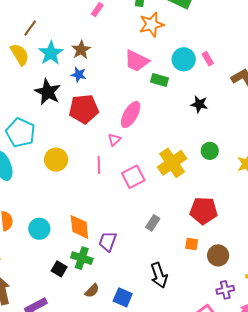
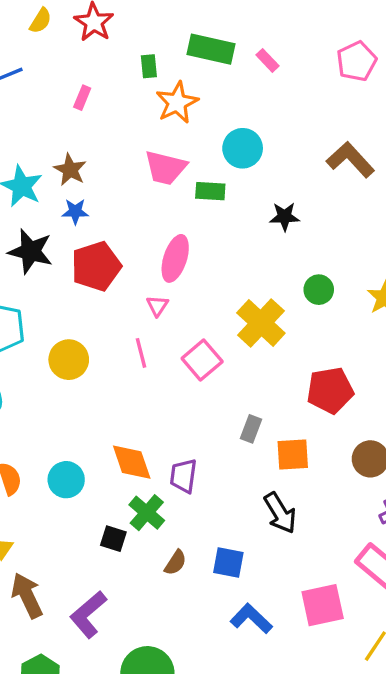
pink rectangle: (208, 59) -> (268, 60), moved
orange square: (192, 244) -> (293, 455), moved, size x1.5
green cross: (82, 258) -> (147, 513), turned 35

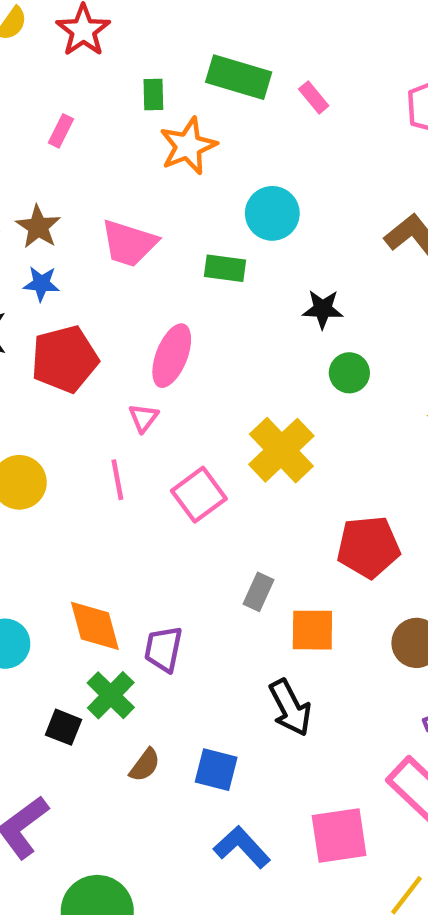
pink trapezoid: (165, 168) -> (129, 243), moved
green circle: (319, 290) -> (349, 373), moved

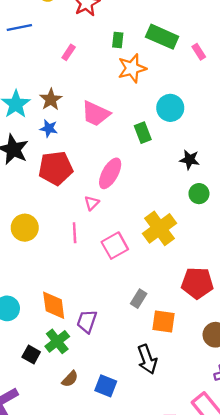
green rectangle: (225, 268) -> (143, 133), turned 54

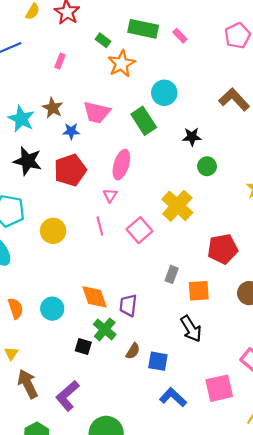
green rectangle: (118, 40) -> (103, 40), turned -48
blue star: (49, 128) -> (71, 131), moved
green rectangle: (143, 133) -> (144, 121), size x1.4
brown semicircle: (70, 379) -> (133, 351), moved

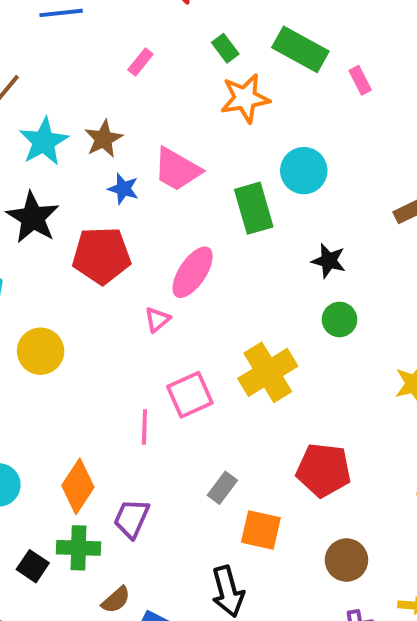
pink line: (100, 226) -> (144, 427), moved
orange diamond: (95, 297) -> (78, 486), turned 36
green cross: (105, 329) -> (79, 548), turned 35

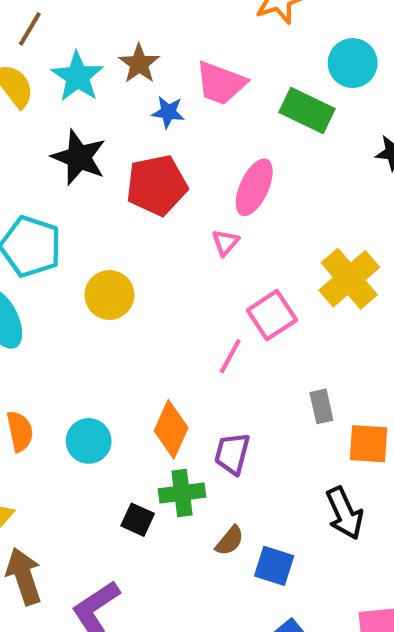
green rectangle: (254, 208) -> (307, 111), turned -39
pink line: (144, 427) -> (230, 356), turned 36
gray rectangle: (222, 488) -> (321, 406), turned -40

